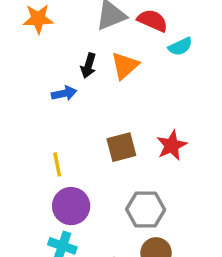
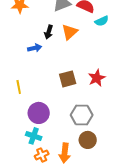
yellow line: (57, 164) -> (19, 87), moved

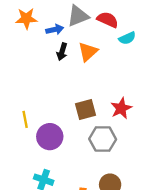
blue arrow: (35, 48) -> (55, 30), moved
purple circle: (39, 113) -> (50, 137), moved
gray hexagon: (82, 115) -> (103, 139), moved

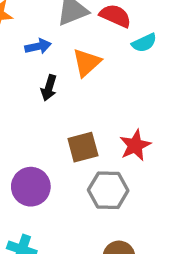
blue arrow: (55, 30) -> (38, 46), moved
black arrow: (62, 52) -> (49, 88), moved

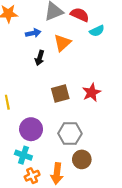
purple circle: (31, 187) -> (31, 129), moved
gray hexagon: (108, 190) -> (70, 134), moved

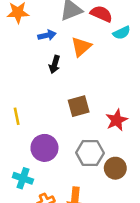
red star: (92, 92) -> (117, 120), moved
cyan cross: (23, 155) -> (23, 178), moved
brown circle: (82, 159) -> (115, 168), moved

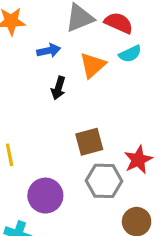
cyan semicircle: (122, 33) -> (130, 54), moved
gray hexagon: (90, 153) -> (104, 181), moved

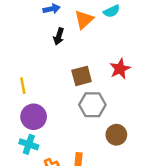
red star: (138, 160) -> (120, 69), moved
purple circle: (45, 196) -> (34, 117), moved

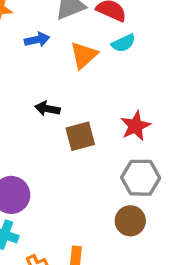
black arrow: (59, 36) -> (47, 109), moved, turned 84
gray hexagon: (92, 105) -> (141, 178), moved

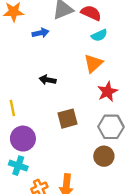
orange triangle: (84, 55) -> (93, 63), moved
brown square: (80, 136) -> (68, 119), moved

